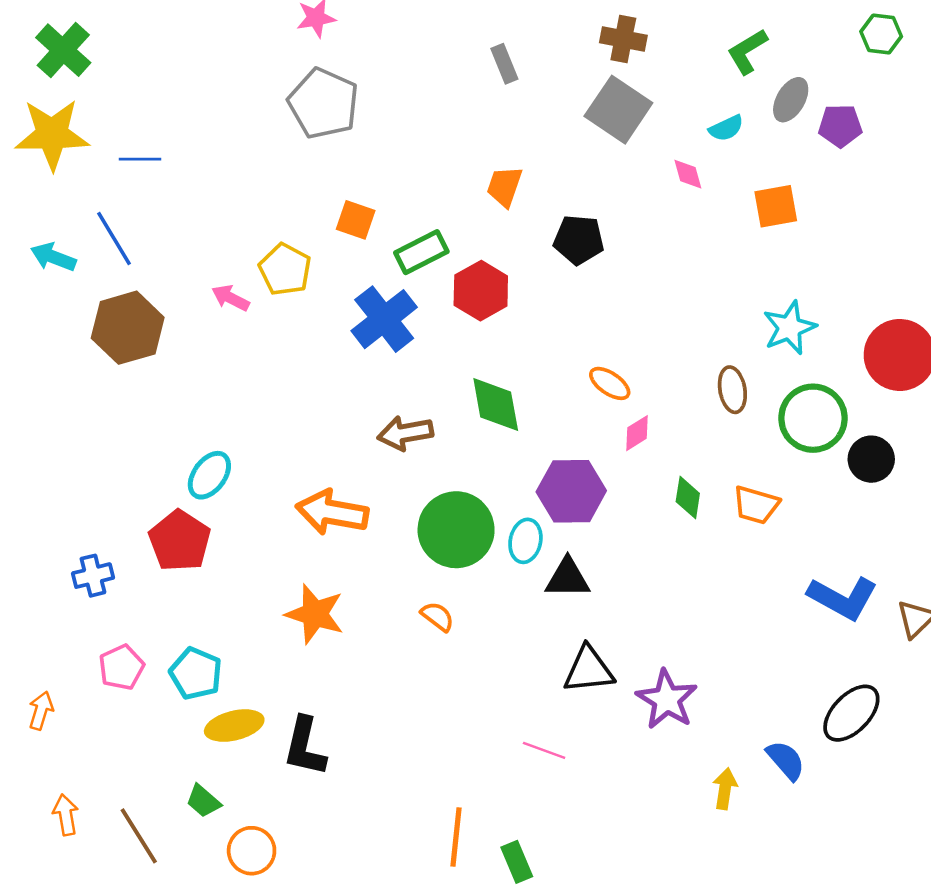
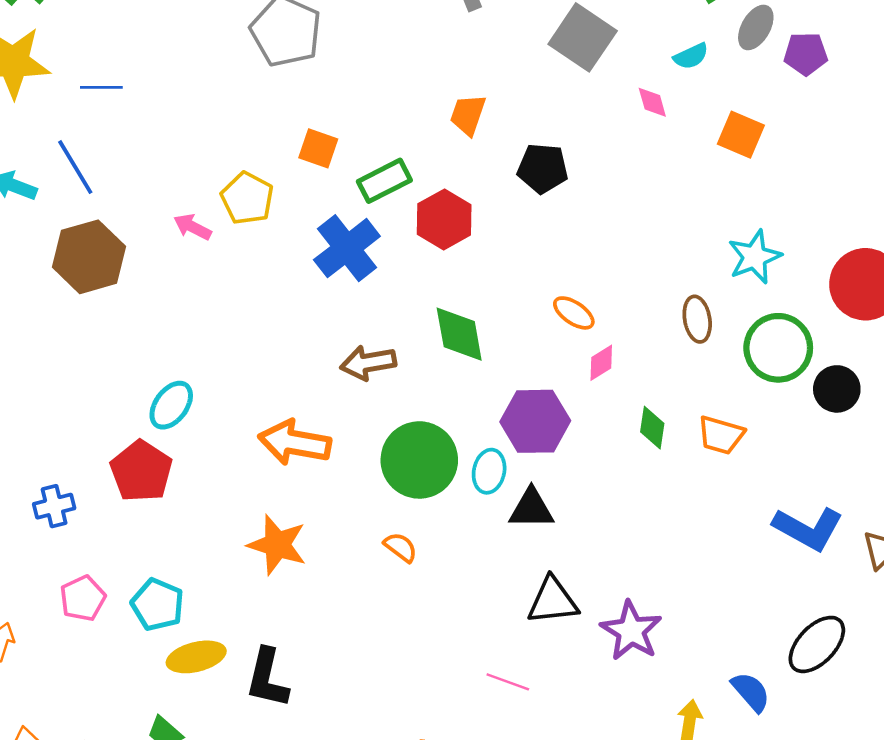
orange square: (776, 206) -> (741, 135), turned 33

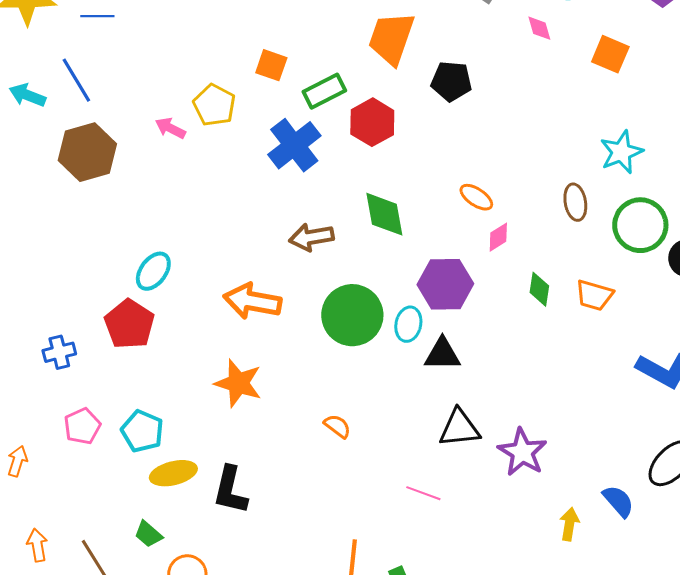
orange trapezoid: (468, 115) -> (391, 38), size x1.6
orange semicircle: (401, 547) -> (337, 426), moved

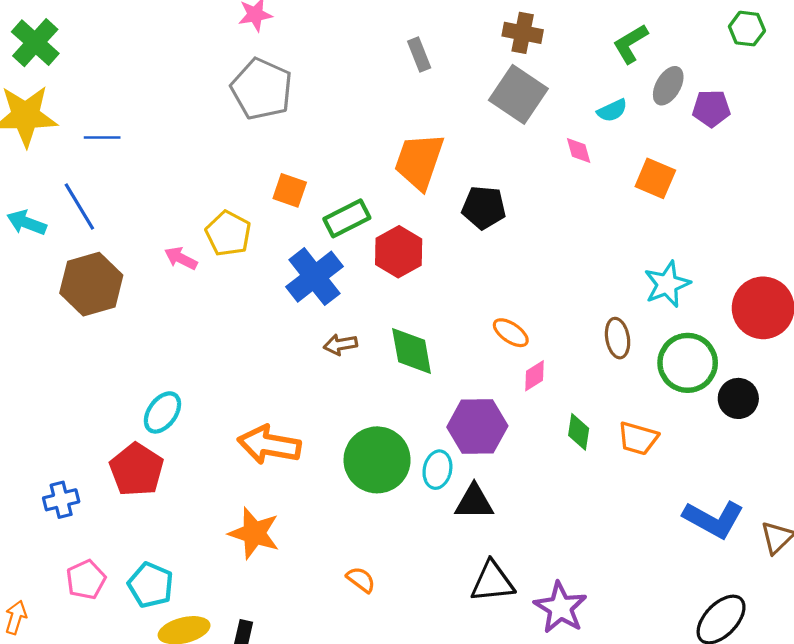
brown arrow: (311, 237) -> (340, 345), moved, size x0.7

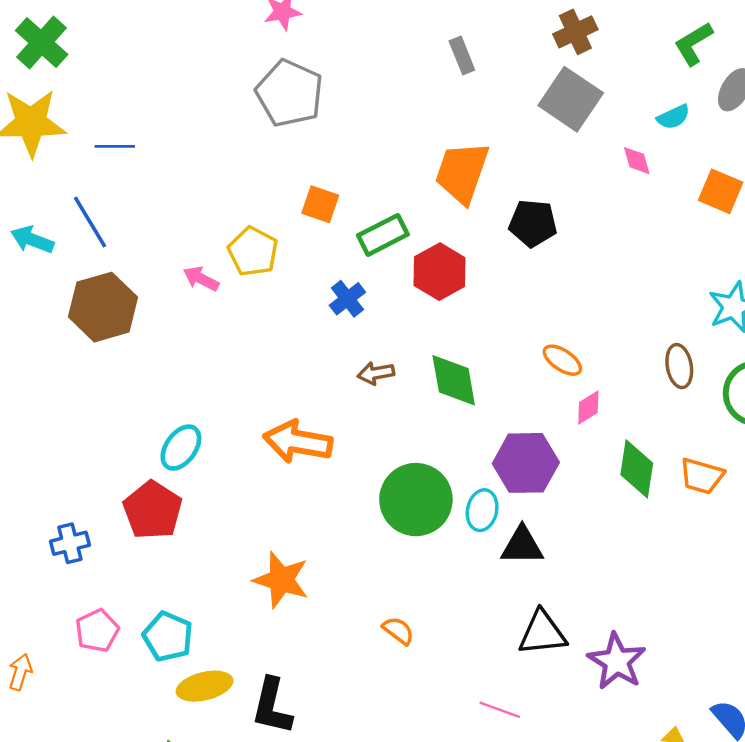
brown cross: (523, 33) -> (575, 32), turned -36
blue cross: (315, 277) -> (347, 299), size x0.6
green diamond: (579, 432) -> (637, 469), size x1.4
orange arrow: (269, 445) -> (298, 442), moved

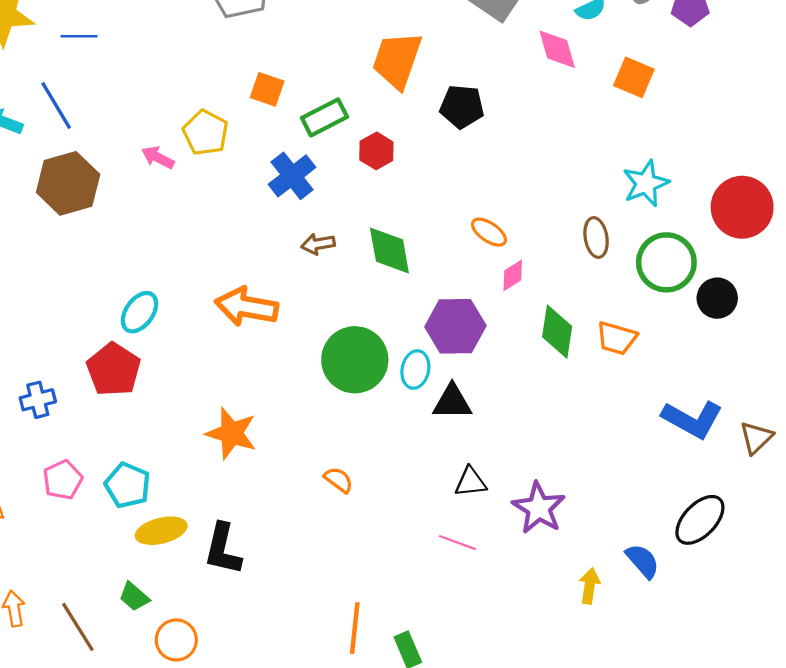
pink diamond: (637, 161) -> (557, 49), size x1.5
red hexagon: (440, 272) -> (376, 151), size x0.7
blue cross: (347, 299) -> (292, 176), size x1.4
black triangle: (542, 633) -> (471, 482), size x0.7
pink line: (500, 710) -> (458, 543), moved

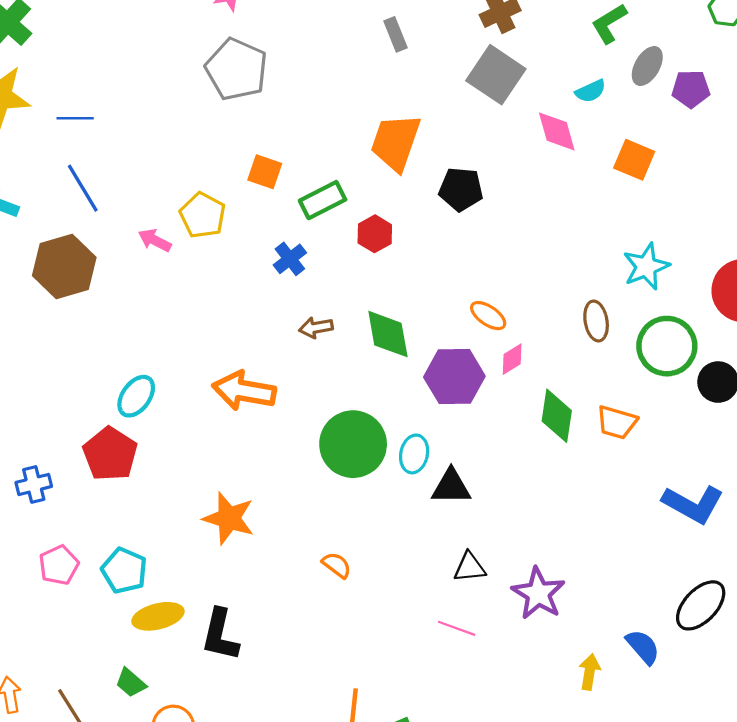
blue line: (56, 106) -> (83, 188), moved
blue cross: (292, 176) -> (290, 259), size x0.7
purple hexagon: (455, 326) -> (454, 377), moved

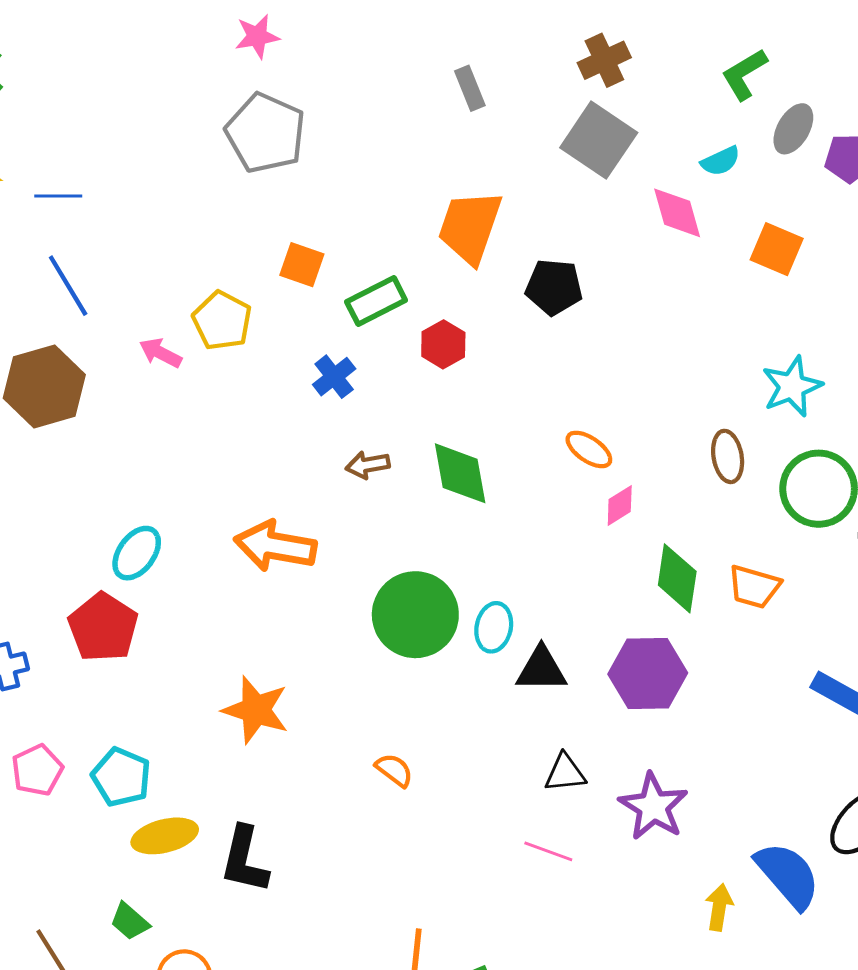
purple hexagon: (454, 377) -> (648, 673), moved
blue semicircle: (643, 647) -> (788, 875), size x1.5

